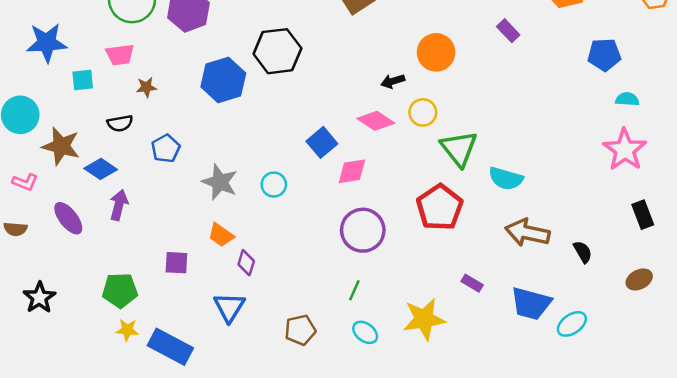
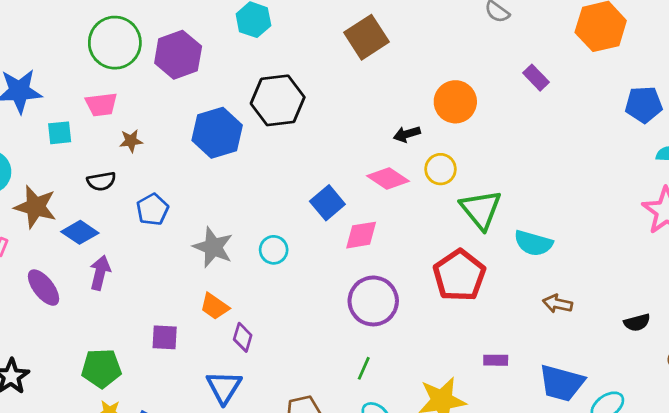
brown arrow: (527, 233) -> (558, 304), size x0.6
black semicircle: (583, 252) -> (637, 323), moved, turned 105
purple rectangle: (472, 283) -> (496, 360), turned -30

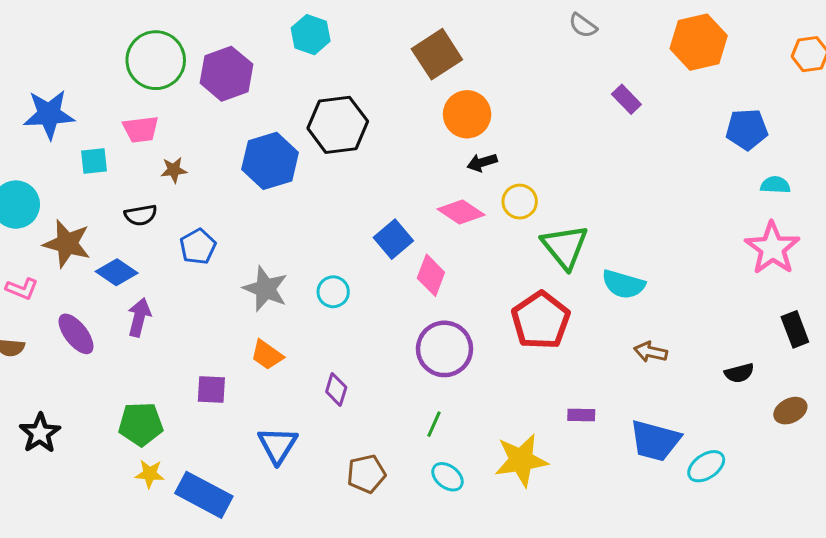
orange circle: (455, 102) -> (467, 114), moved
pink diamond: (361, 235) -> (431, 275), turned -60
purple diamond: (243, 337) -> (336, 390), moved

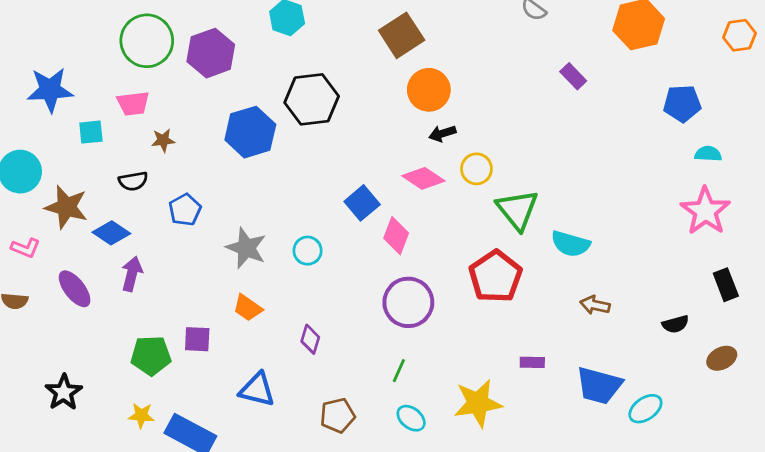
green pentagon: (141, 424) -> (151, 356), moved
black star: (40, 433) -> (64, 392), moved
blue triangle: (278, 445) -> (257, 390), turned -48

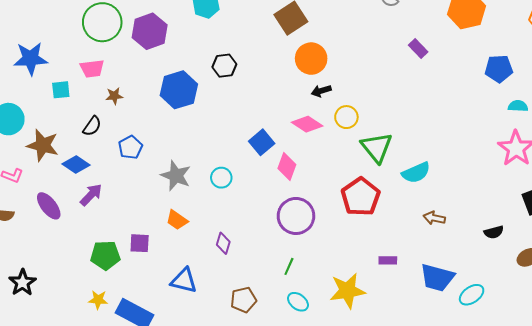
black hexagon: (312, 99) -> (224, 66), size x0.6
black semicircle: (133, 181) -> (92, 126), turned -45
cyan semicircle: (570, 244) -> (416, 173), turned -40
purple arrow: (132, 274) -> (91, 195), turned 30
black star: (64, 392) -> (22, 283), moved

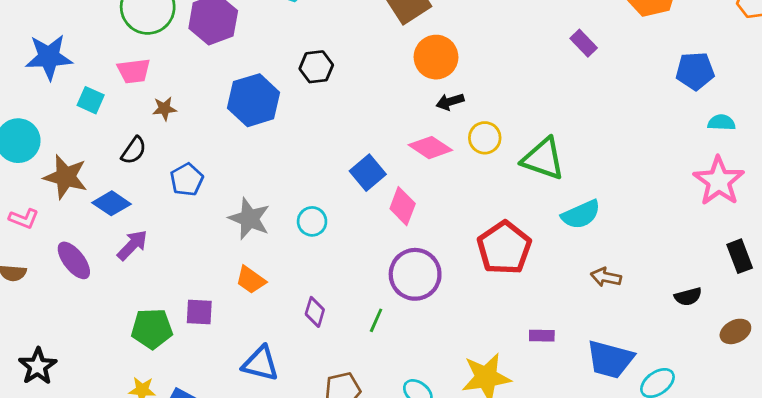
cyan square: (61, 90) -> (91, 100), turned 30
green triangle: (377, 147) -> (543, 159), moved, turned -32
green line: (289, 266) -> (376, 320), moved

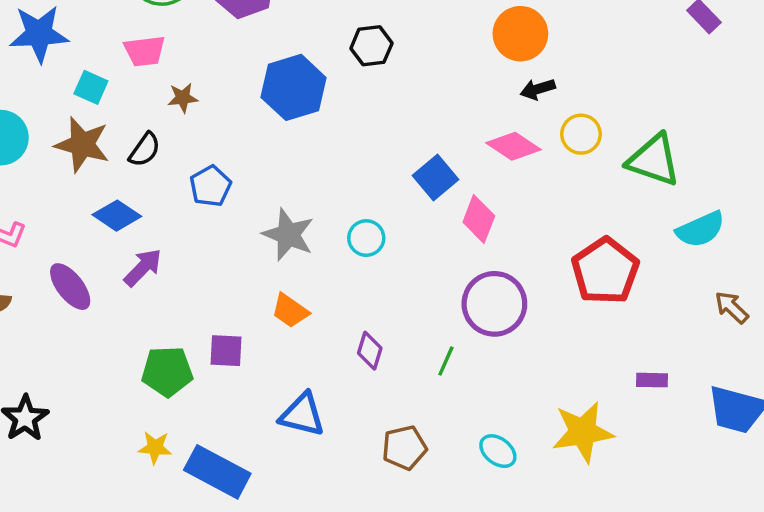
brown star: (66, 177) -> (82, 145), moved
brown arrow: (606, 277) -> (732, 307), turned 32

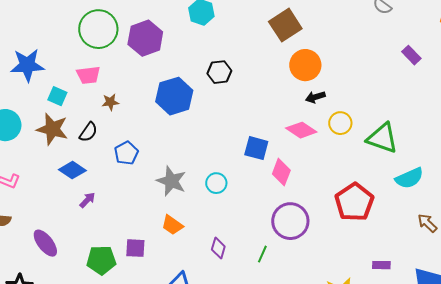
blue square: (436, 177) -> (256, 148), turned -35
purple arrow: (143, 267) -> (87, 200), size x0.7
purple ellipse: (70, 287) -> (45, 243), moved

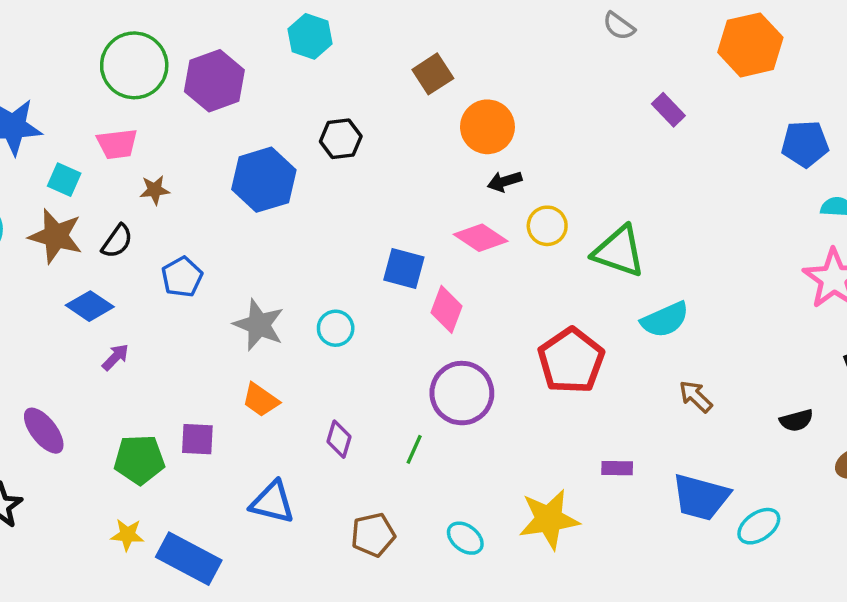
brown square: (285, 25) -> (433, 74), moved, size x0.7

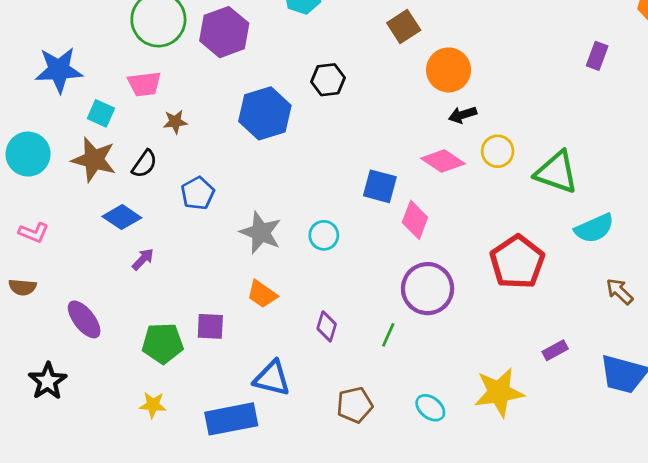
purple rectangle: (668, 110) -> (597, 56), turned 64
purple rectangle: (617, 468) -> (555, 350), turned -30
blue rectangle: (189, 559) -> (231, 419), moved, turned -39

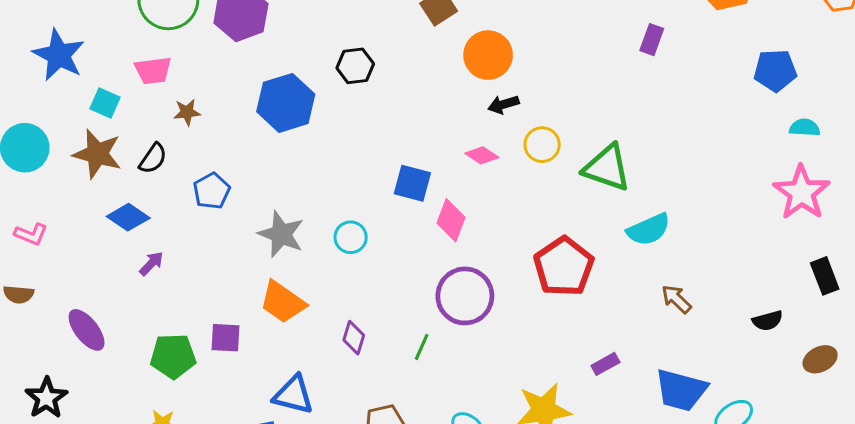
blue star: (59, 70) -> (59, 55), turned 30
pink diamond: (443, 161) -> (482, 155), size x0.7
orange trapezoid: (262, 294) -> (283, 302), size x1.4

